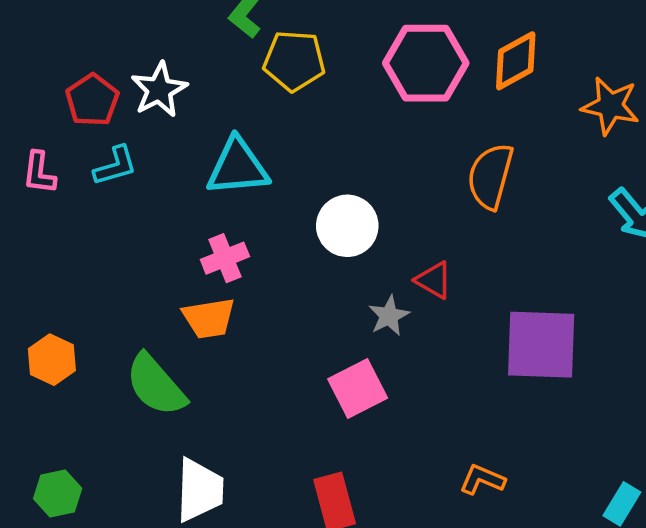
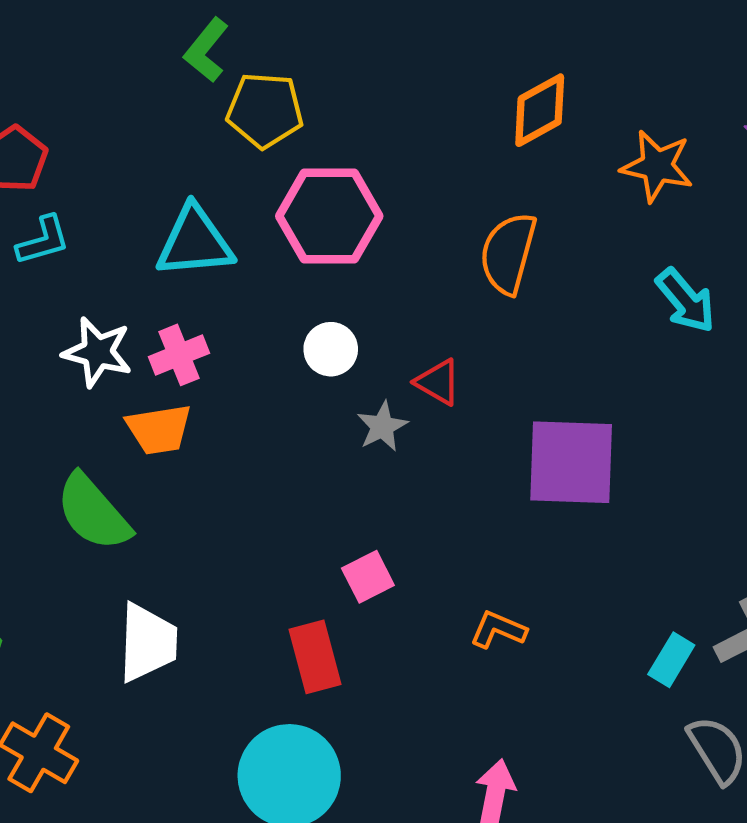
pink hexagon: (426, 63) -> (329, 216), moved
white star: (159, 90) -> (97, 352), moved, turned -30
white circle: (347, 226) -> (331, 349), moved, size x0.7
pink square: (358, 389) -> (368, 577), moved, size x0.7

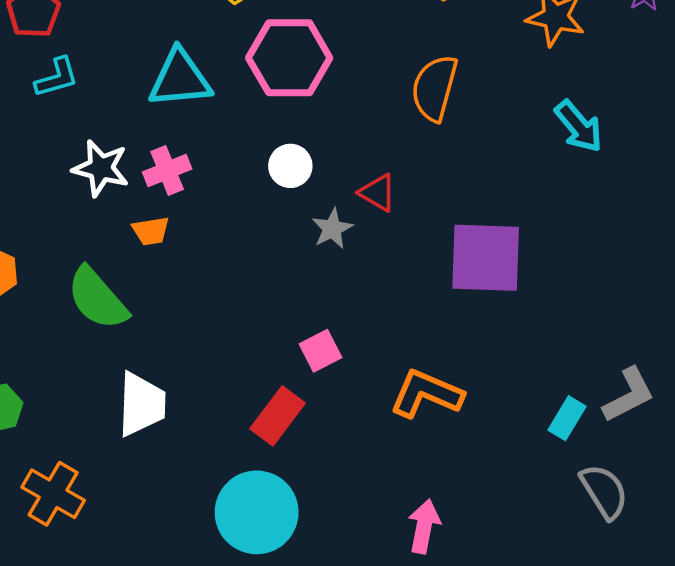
orange trapezoid: (159, 429) -> (151, 231), size x0.7
orange L-shape: (498, 630) -> (426, 394), size x1.6
red rectangle: (315, 657) -> (278, 416), turned 52

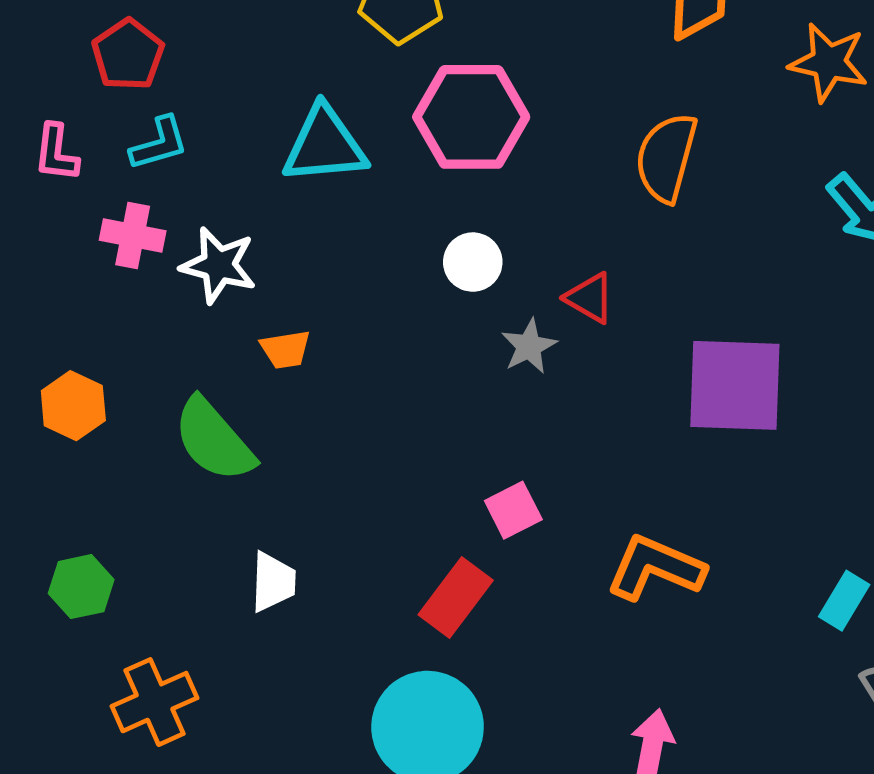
pink cross: (167, 171) -> (133, 236), moved, turned 33
white trapezoid: (142, 404) -> (273, 582), size x0.7
orange cross: (53, 494) -> (154, 702), turned 36

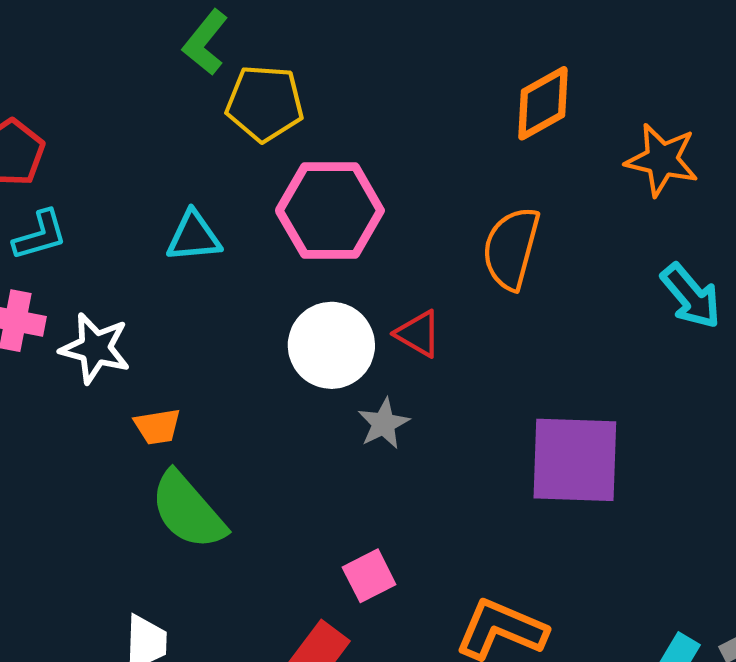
cyan triangle: (325, 145) -> (194, 237), size x0.7
white circle: (473, 262) -> (331, 345), size x1.6
red triangle: (590, 298) -> (418, 334), moved
green semicircle: (214, 440) -> (188, 511), moved

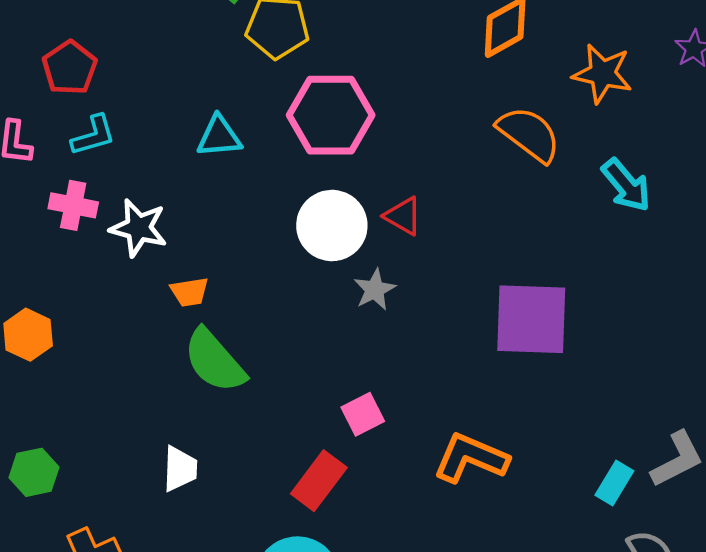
orange semicircle: (511, 248) -> (529, 134), moved, turned 112

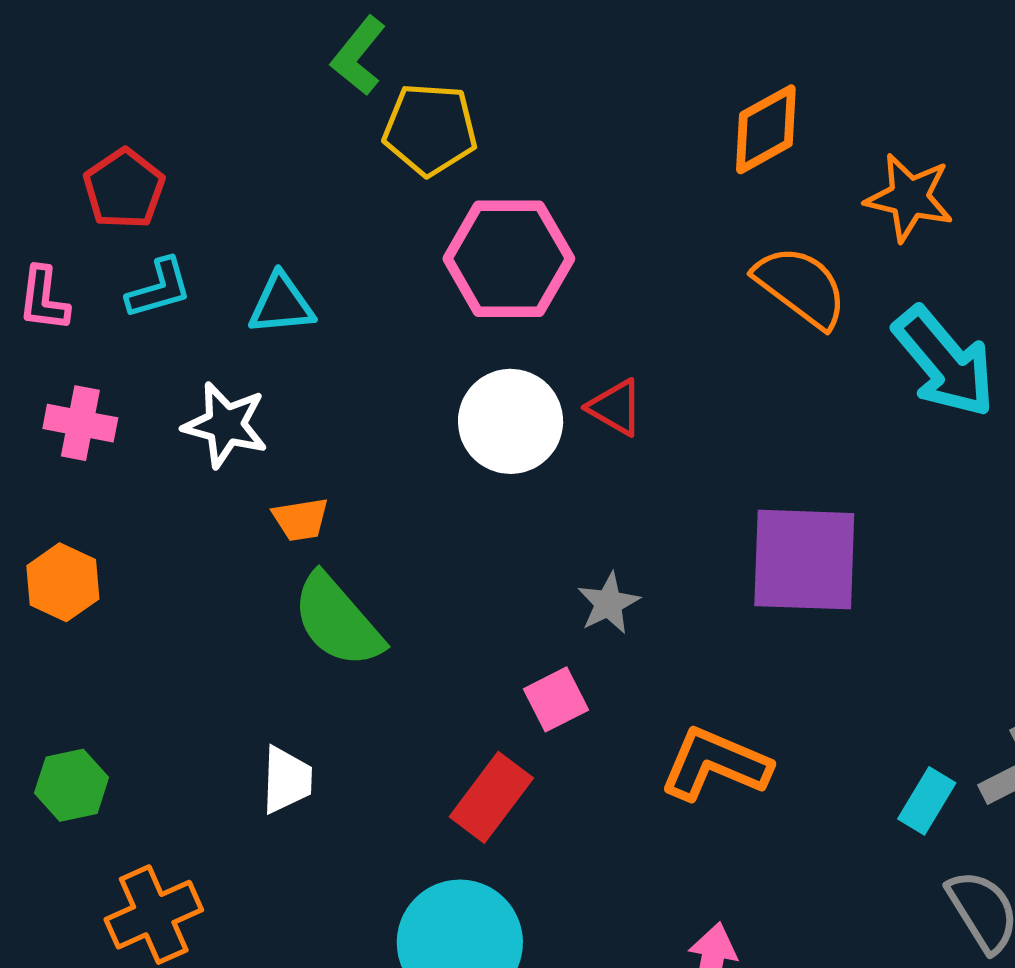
cyan triangle: (219, 137) -> (281, 304), moved
cyan arrow: (626, 185) -> (944, 362), size x1.4
pink cross: (73, 205) -> (80, 423), moved
gray star: (375, 290) -> (608, 603), moved

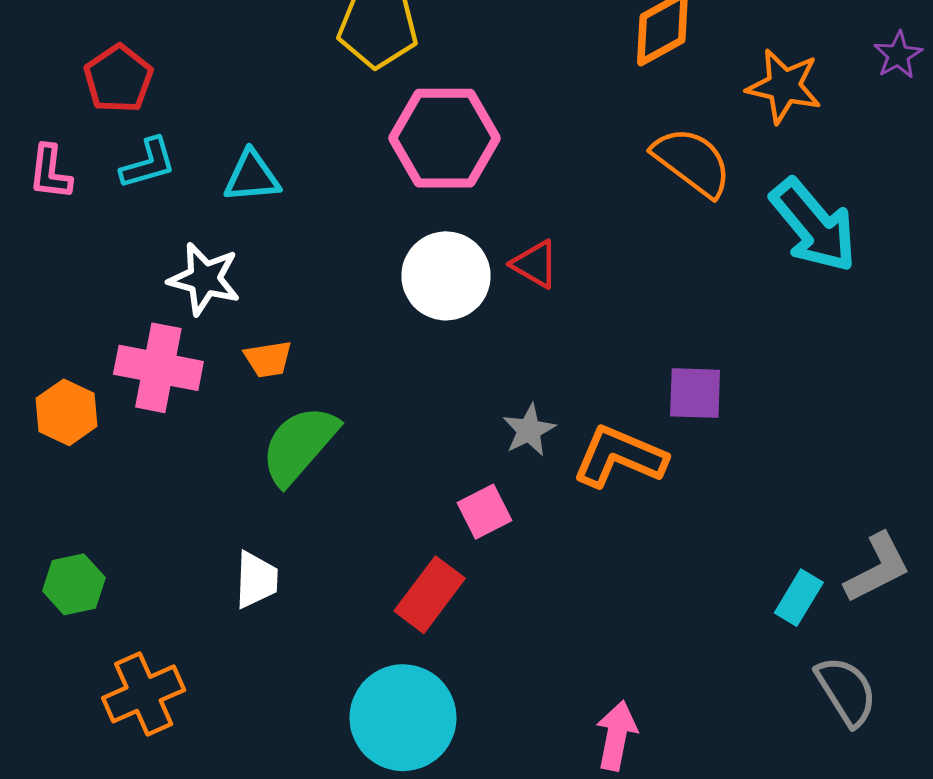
pink cross: (80, 423) -> (158, 368), moved, size x1.4
purple square: (804, 560) -> (695, 393), size x0.6
green semicircle: (337, 621) -> (299, 445), turned 82
orange L-shape: (715, 764) -> (619, 457), moved

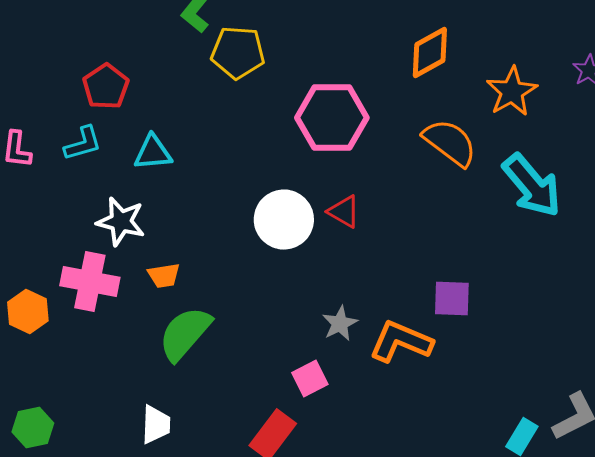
red pentagon: (118, 79) -> (106, 87), moved
orange star: (784, 86) -> (512, 92), turned 30
pink hexagon: (445, 138) -> (332, 118), moved

